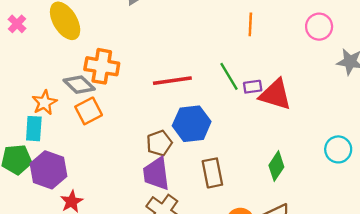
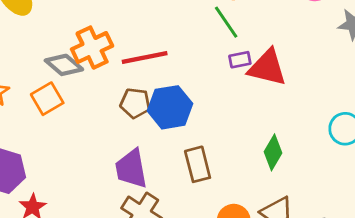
orange cross: (102, 66) -> (92, 48), moved, turned -32
green line: (229, 76) -> (226, 22), moved
gray diamond: (79, 85) -> (64, 65), moved
brown pentagon: (159, 143) -> (135, 103), moved, turned 30

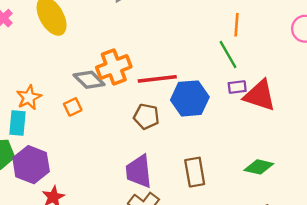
orange square: (47, 99) -> (73, 107), size x0.7
blue hexagon: (170, 107) -> (190, 98), moved
green diamond: (273, 152) -> (259, 167), turned 68

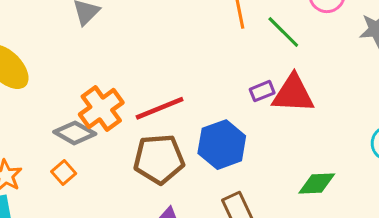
green line: (228, 54) -> (283, 32), moved
blue hexagon: (190, 98) -> (222, 145), moved
brown pentagon: (146, 116) -> (159, 159), size x1.5

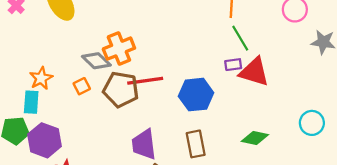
green line: (283, 32) -> (240, 38), moved
red line: (160, 108) -> (145, 81), moved
brown pentagon: (159, 159) -> (121, 89), moved

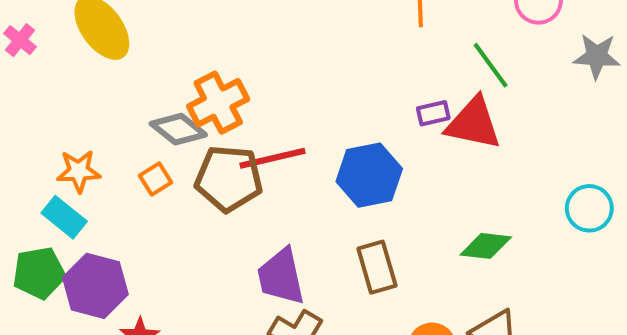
green line: (240, 38) -> (491, 65), moved
orange star: (41, 78) -> (79, 171), turned 30
cyan rectangle: (31, 102) -> (64, 217), turned -50

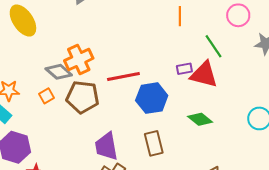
red line: (272, 158) -> (123, 76), moved
green diamond: (486, 246) -> (200, 119), moved, turned 30

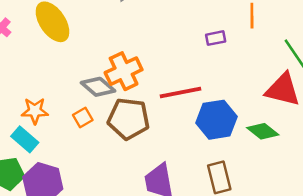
purple rectangle: (184, 69) -> (216, 38), moved
green diamond: (200, 119) -> (263, 131), moved

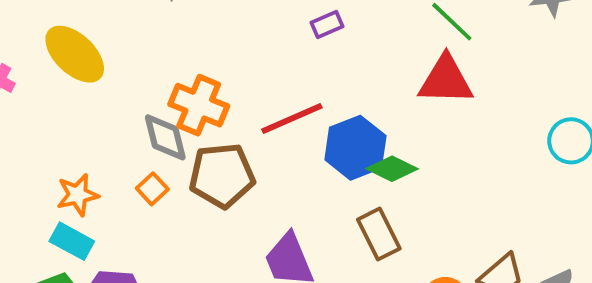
orange cross: (124, 71) -> (199, 105), turned -30
gray diamond: (98, 87) -> (165, 137), turned 48
green diamond: (263, 131) -> (392, 169), moved

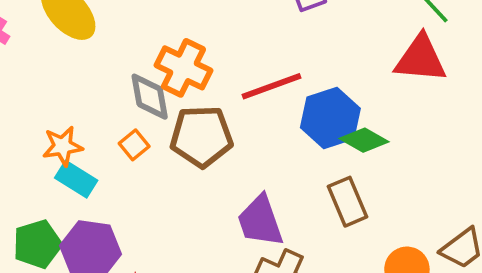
cyan rectangle: (72, 241) -> (76, 179), moved

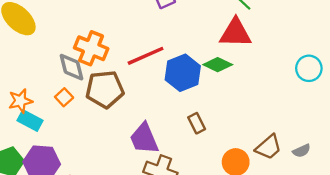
green diamond: (364, 140) -> (218, 65), moved
brown rectangle: (348, 202) -> (197, 123), size x0.7

